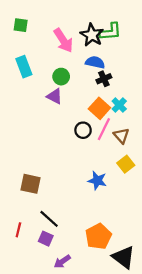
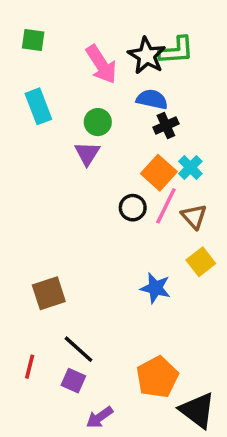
purple triangle: (55, 96) -> (87, 153), turned 35
brown square: (30, 184) -> (49, 293), turned -30

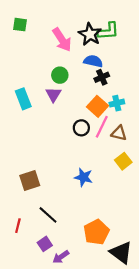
cyan rectangle: (38, 106) -> (23, 99), moved
cyan cross: (190, 167) -> (117, 103), turned 32
brown triangle: (194, 216) -> (119, 133), turned -35
blue star: (155, 288) -> (83, 177), moved
purple square: (73, 381) -> (45, 244), moved, turned 32

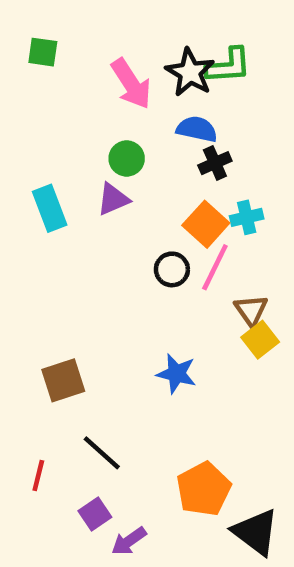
purple triangle: (53, 94) -> (113, 199), turned 35
brown triangle: (119, 133) -> (251, 310), moved, turned 42

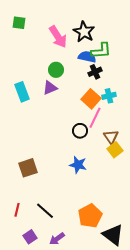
green L-shape: (229, 66) -> (101, 51), moved
black circle: (172, 269) -> (80, 131), moved
black line: (102, 453) -> (45, 211), moved
purple square: (95, 514) -> (30, 237), moved

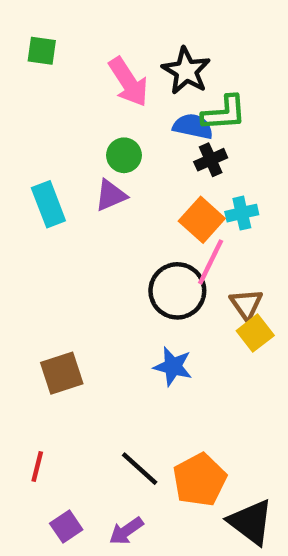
black circle: (80, 131) -> (177, 291), size x1.6
black line: (45, 211) -> (140, 469), moved

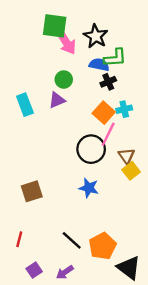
green square: (42, 51) -> (55, 26), moved, size x1.6

